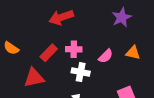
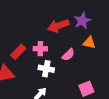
red arrow: (61, 17) -> (58, 26), moved
orange triangle: (133, 53) -> (89, 43), moved

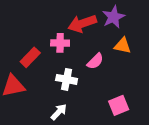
pink cross: (40, 49) -> (60, 43), moved

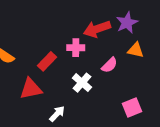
white cross: (67, 79) -> (82, 83), turned 30
white arrow: (59, 112) -> (57, 114), moved

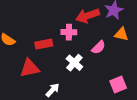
red rectangle: (47, 61) -> (44, 44), turned 35

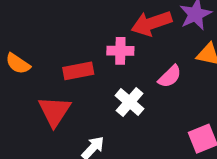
red triangle: (30, 68) -> (54, 111), turned -45

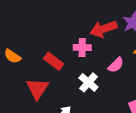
red rectangle: (78, 71) -> (54, 61), turned 48

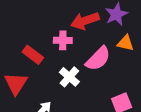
pink semicircle: (116, 65) -> (98, 59), size x1.5

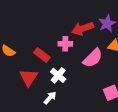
white cross: (69, 77) -> (58, 75), moved

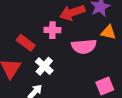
pink semicircle: (93, 58) -> (84, 46), turned 40

